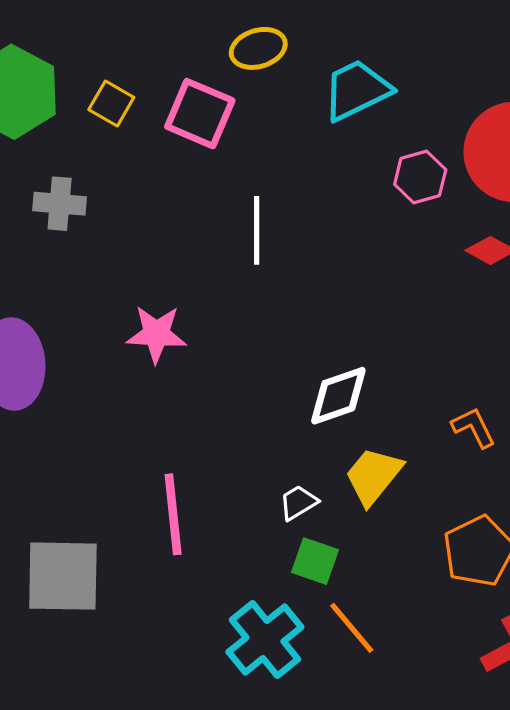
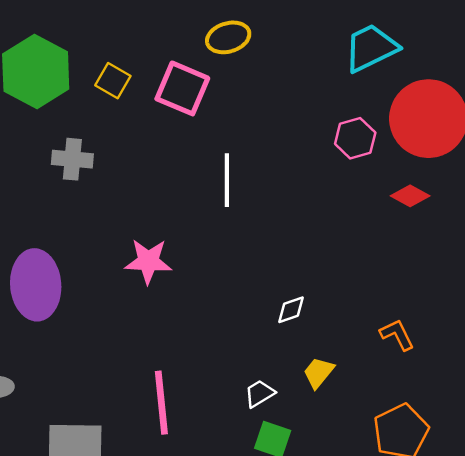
cyan trapezoid: (357, 90) -> (371, 48), moved
white diamond: (338, 396) -> (291, 310), size x0.6
yellow trapezoid: (373, 476) -> (318, 373), size x0.7

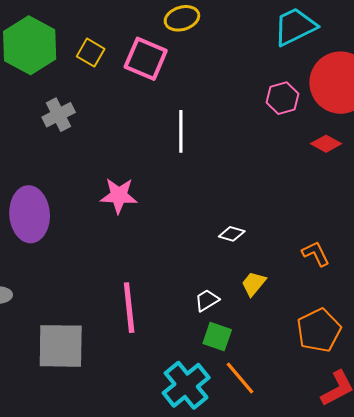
gray cross: (72, 159) -> (59, 115), turned -32
white diamond: (291, 310) -> (232, 234), turned 35

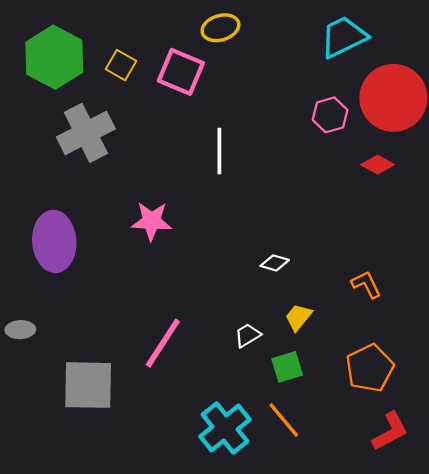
gray cross: (59, 115) -> (86, 133), size x1.6
pink line: (129, 308) -> (163, 343), turned 39
green square: (217, 337) -> (287, 367), moved, turned -36

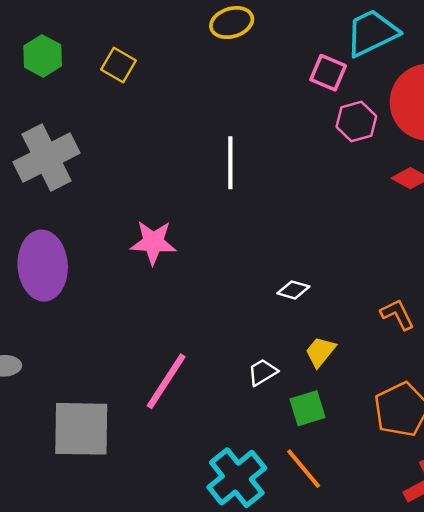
green hexagon: (54, 57) -> (43, 56), size x0.6
pink square: (181, 72) -> (328, 73), moved, size x0.7
gray cross: (86, 133) -> (47, 158), moved

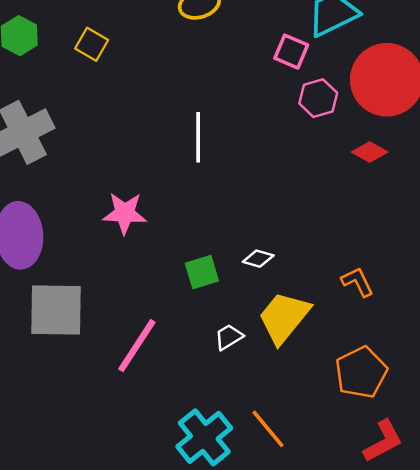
yellow trapezoid: (320, 352) -> (284, 317), size x1.8
green square: (308, 408) -> (202, 272), moved
gray square: (81, 429) -> (56, 310), moved

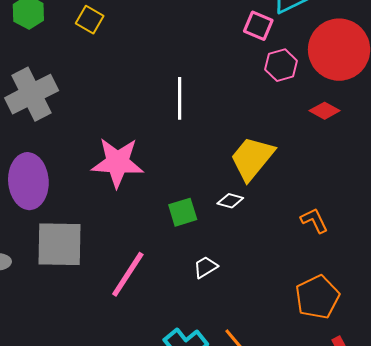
pink star: (125, 213) -> (117, 162), size x1.4
yellow trapezoid: (284, 317) -> (252, 158), moved

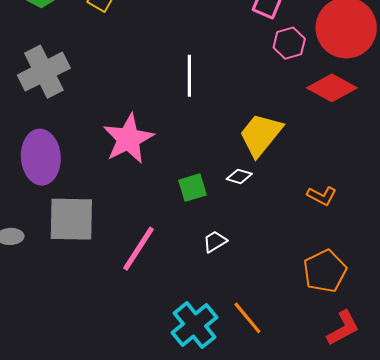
red diamond: (325, 111) -> (332, 88), size x1.6
pink star: (117, 162) -> (128, 139), turned -30
orange L-shape: (314, 220) -> (322, 196), turned 144

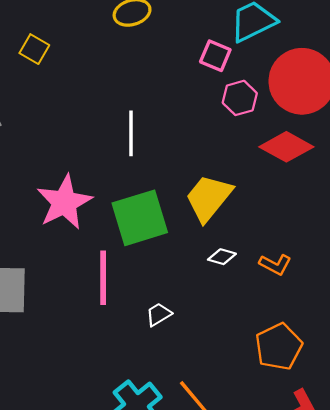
white diamond: (239, 176) -> (222, 257), moved
green square: (192, 188) -> (140, 218), moved, size x1.8
pink line: (139, 249) -> (103, 278), moved, turned -33

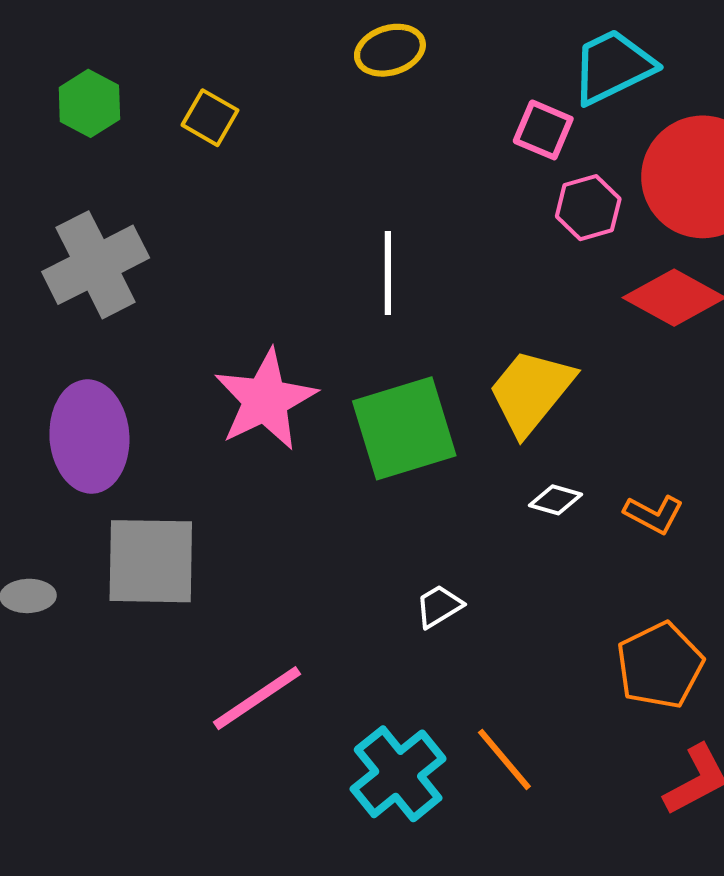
pink line: (103, 278) -> (257, 698), moved, turned 56

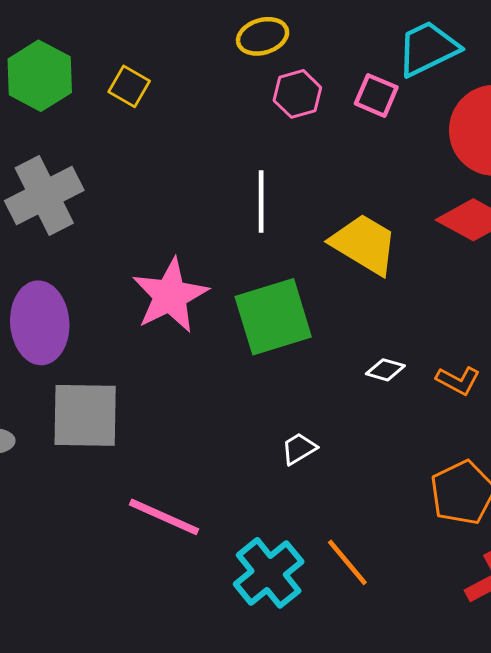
green hexagon: (89, 103) -> (40, 76), size x1.4
pink hexagon: (588, 208) -> (297, 94), moved
yellow trapezoid: (531, 392) -> (364, 244), moved, turned 82
pink line: (257, 698) -> (164, 517), turned 58

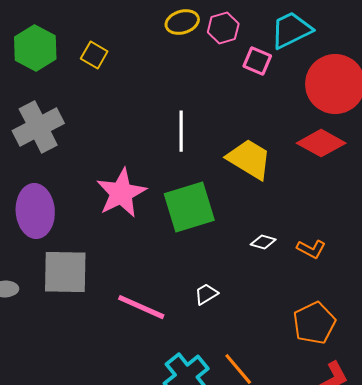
pink hexagon: (297, 94) -> (223, 28), moved
pink line: (164, 517) -> (141, 307), moved

